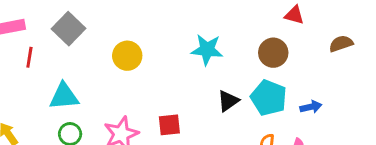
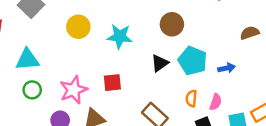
brown semicircle: (341, 44) -> (250, 33), moved
cyan star: (207, 50) -> (120, 36), moved
brown circle: (273, 53) -> (172, 24), moved

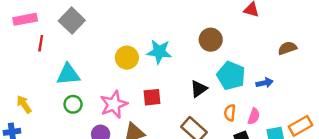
yellow circle: (78, 27) -> (127, 58), moved
black triangle: (160, 63) -> (199, 89), moved

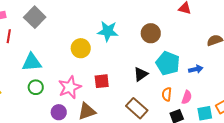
cyan star: (159, 52) -> (108, 31), moved

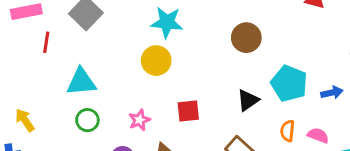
cyan star: (108, 31) -> (167, 22), moved
brown circle: (151, 33) -> (246, 38), moved
pink star: (70, 87) -> (139, 120), size x0.6
pink semicircle: (187, 97) -> (318, 135), turned -88

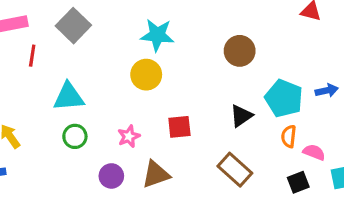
blue arrow: (332, 93) -> (327, 90), moved
orange semicircle: (288, 131) -> (289, 136), moved

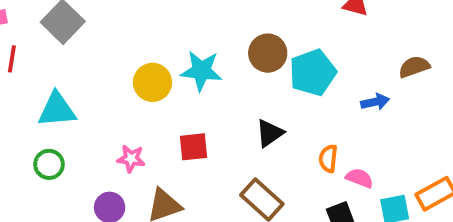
cyan star: (157, 35) -> (201, 71), moved
cyan pentagon: (284, 98) -> (313, 73), moved, turned 30
green circle: (75, 136) -> (49, 164), moved
pink star: (129, 136) -> (131, 159), turned 30

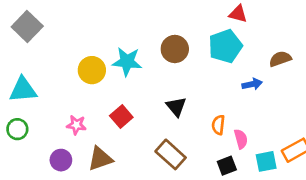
cyan pentagon: (313, 73) -> (225, 46), moved
black triangle: (270, 133) -> (176, 107), turned -35
red square: (194, 147) -> (121, 116), turned -35
pink semicircle: (359, 178) -> (241, 139), turned 54

